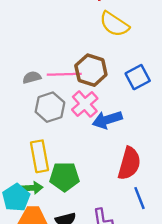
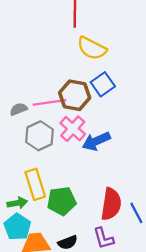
blue square: (138, 77) -> (103, 84), moved
red semicircle: (129, 163) -> (111, 204), moved
green arrow: (32, 188) -> (17, 203), moved

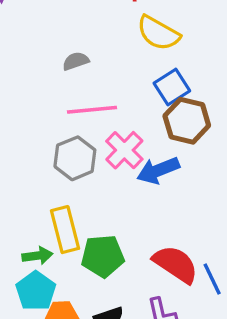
brown hexagon: (75, 95) -> (187, 121), moved
gray semicircle: (18, 109) -> (76, 61), moved
red semicircle: (111, 204) -> (176, 264), turned -68

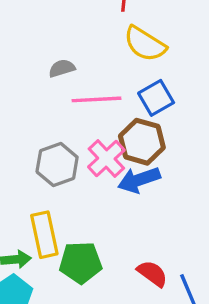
pink line: (92, 110) -> (97, 99), moved
brown hexagon: (187, 121) -> (142, 142), moved
red semicircle: (176, 264) -> (152, 274), size x0.7

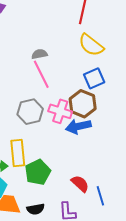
pink line: (97, 99) -> (41, 74), moved, turned 60
pink cross: (106, 159) -> (60, 111), turned -35
green pentagon: (81, 262) -> (38, 172), turned -30

